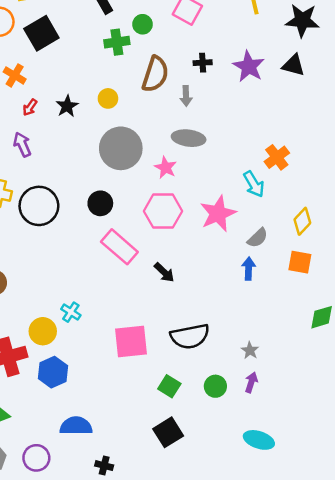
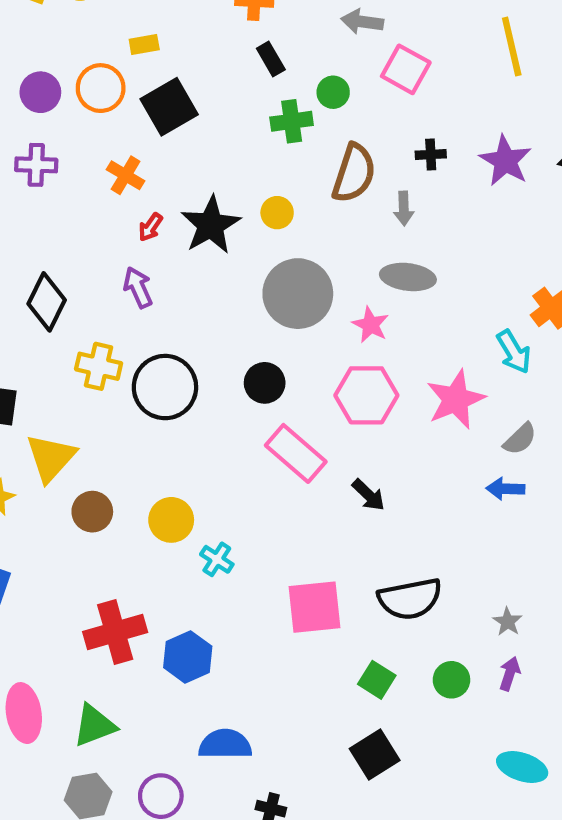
black star: (67, 106) -> (211, 225), size x1.6
blue arrow: (249, 269) -> (505, 489), turned -90
yellow circle: (43, 331) -> (171, 520), moved

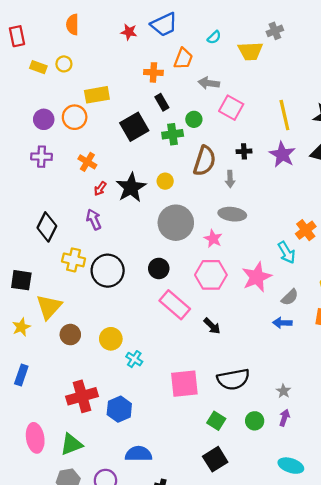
yellow rectangle: (144, 44) -> (97, 95), size x1.6
yellow line: (512, 47) -> (284, 115), moved
black square: (169, 107) -> (134, 127), moved

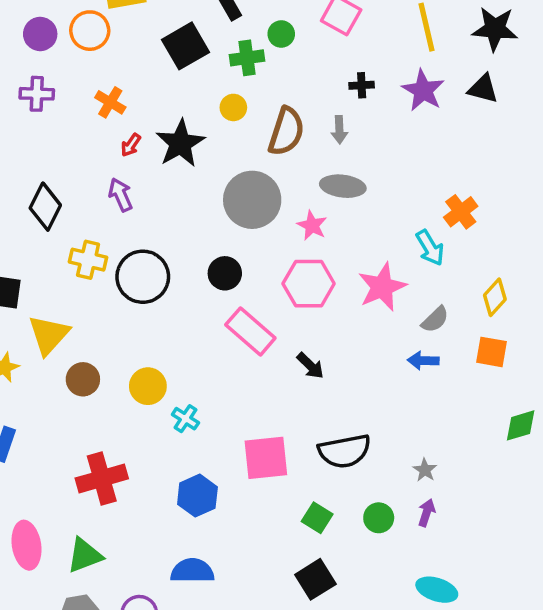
brown semicircle: (205, 161) -> (286, 131), moved
yellow circle: (165, 181) -> (233, 107), moved
blue hexagon: (119, 409) -> (197, 496), moved

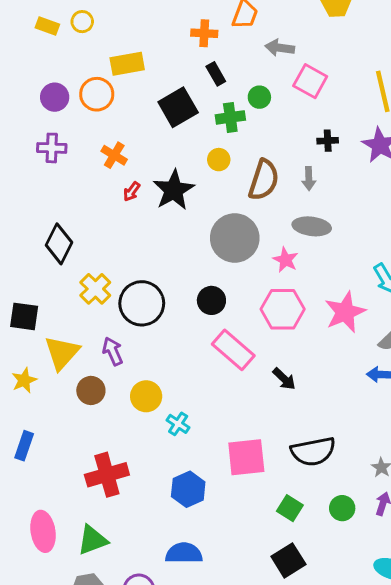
purple arrow: (121, 195) -> (113, 351), moved
yellow cross: (88, 260) -> (95, 289), turned 32

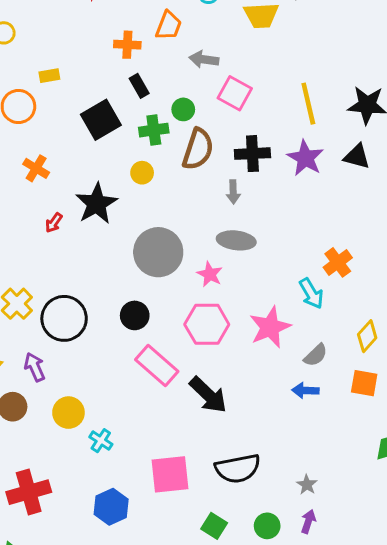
yellow rectangle: (127, 64) -> (49, 76), size x0.6
black cross: (328, 141) -> (252, 154), size x1.6
brown semicircle: (264, 180) -> (198, 149), moved
red arrow: (132, 192) -> (54, 223), moved
black arrow: (284, 379) -> (208, 395), size x1.6

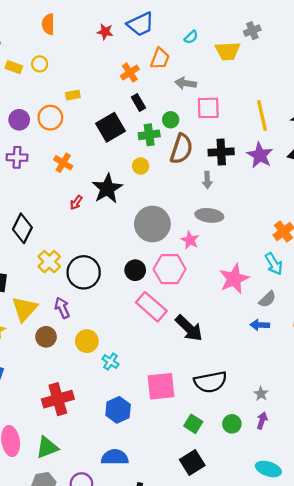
orange cross: (127, 45) -> (130, 73), turned -36
pink square: (235, 93) -> (208, 108), turned -30
cyan arrow: (311, 293) -> (274, 264), moved
pink hexagon: (207, 324) -> (170, 269), moved

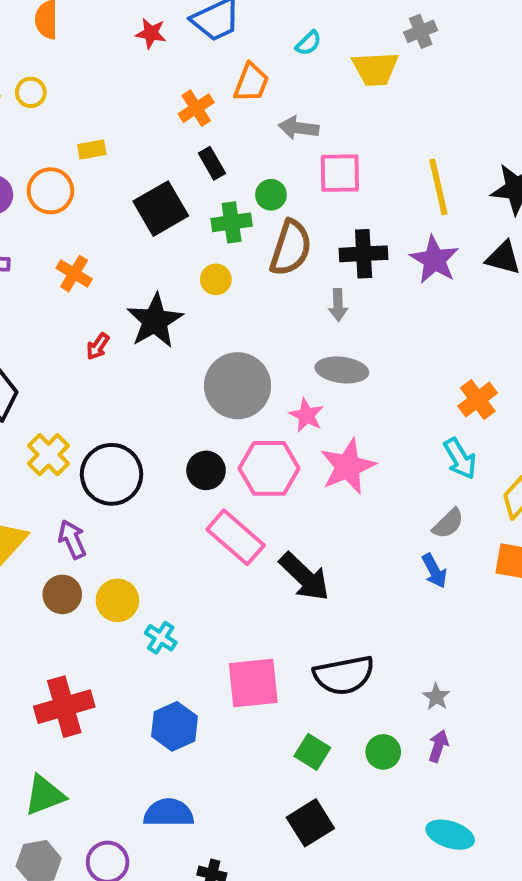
pink star: (234, 279) -> (348, 466), moved
blue arrow: (260, 325) -> (434, 571), turned -120
brown circle: (46, 337) -> (62, 594), moved

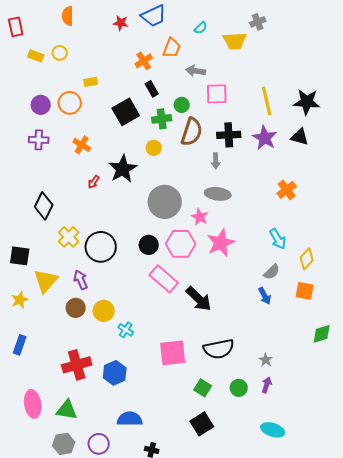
orange cross: (478, 400) -> (287, 190), moved
blue hexagon: (175, 726) -> (115, 373), moved
green triangle: (45, 795) -> (67, 410), turned 30

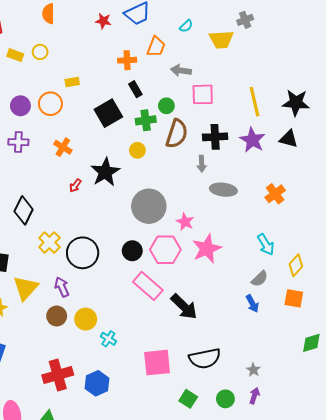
orange cross: (144, 61) -> (127, 60), turned 30
gray ellipse: (218, 194) -> (223, 190), moved

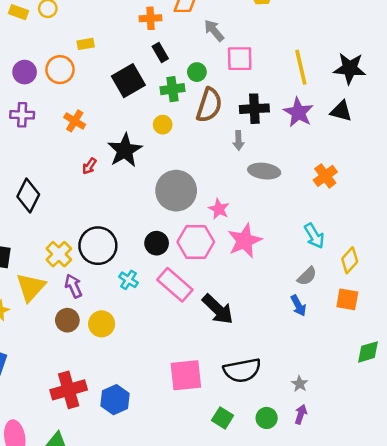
gray arrow: (181, 71) -> (214, 30), turned 42
yellow cross: (49, 242) -> (59, 254), moved
cyan cross: (108, 339) -> (128, 280), moved

